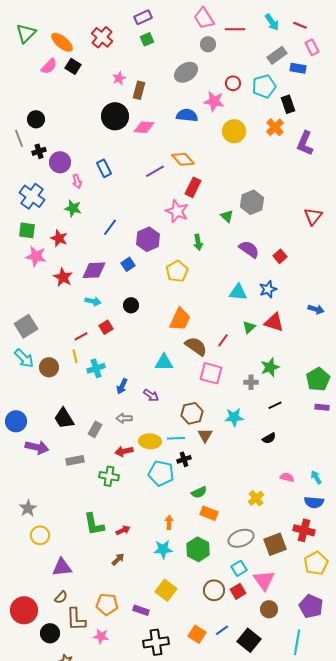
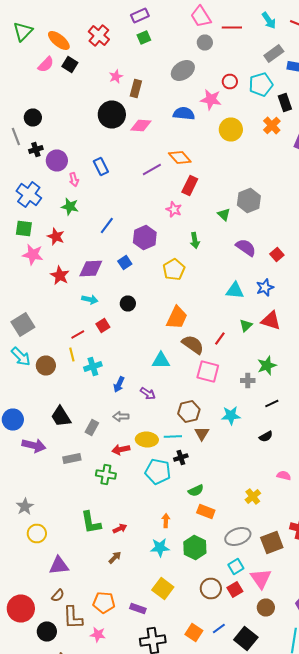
pink star: (177, 211) -> (174, 210), size x0.7

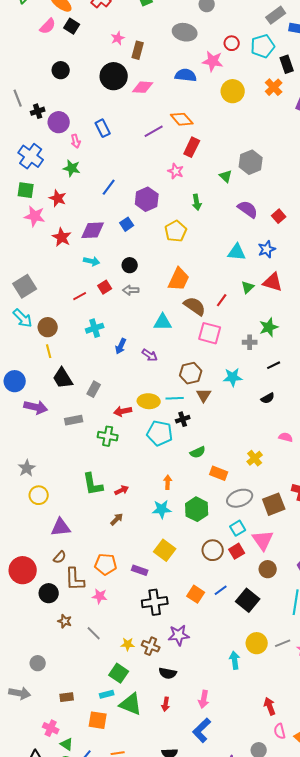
gray ellipse: (183, 70) -> (185, 32), turned 45
black circle: (33, 118) -> (61, 70), moved
yellow line: (72, 354) -> (49, 351), moved
gray arrow: (121, 416) -> (131, 290), moved
orange rectangle: (206, 512) -> (219, 473), moved

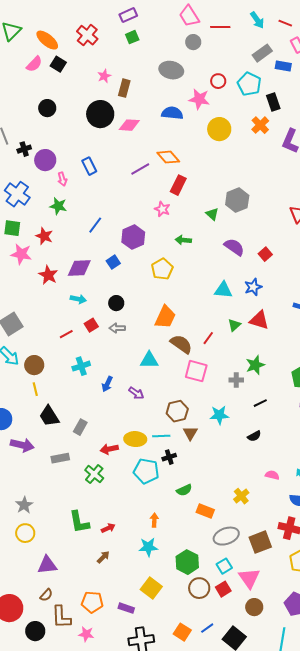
cyan pentagon: (263, 46) -> (249, 84), turned -30
green arrow: (197, 202) -> (183, 240), turned 105
green cross: (108, 436) -> (94, 474), turned 30
gray star: (27, 468) -> (24, 505), moved
green hexagon: (197, 509) -> (187, 562), moved

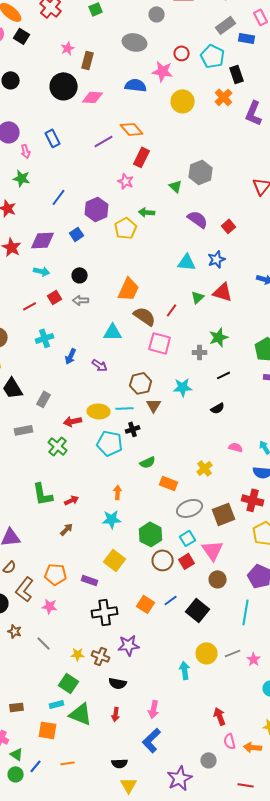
yellow pentagon: (162, 269) -> (126, 228), moved
brown L-shape: (61, 617) -> (25, 589), turned 40

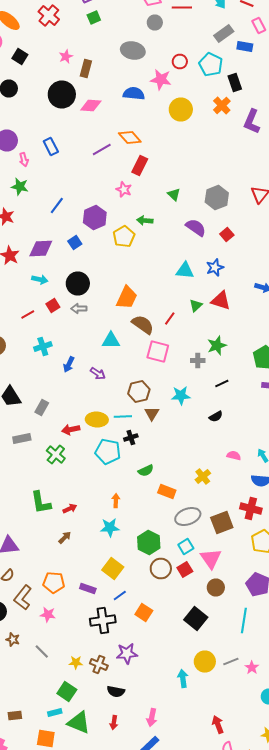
black square: (22, 36) -> (20, 56), moved
gray hexagon: (201, 172) -> (217, 198), moved
black circle: (80, 275) -> (78, 284), size x1.5
blue line: (171, 600) -> (120, 596), moved

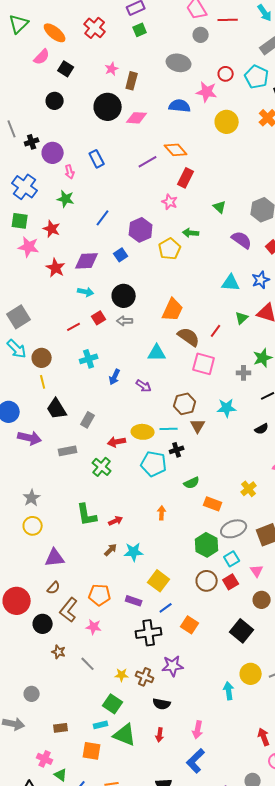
cyan star: (110, 528) -> (134, 552), moved
green hexagon: (149, 542) -> (207, 545), moved
pink triangle: (211, 558) -> (257, 571), size x0.6

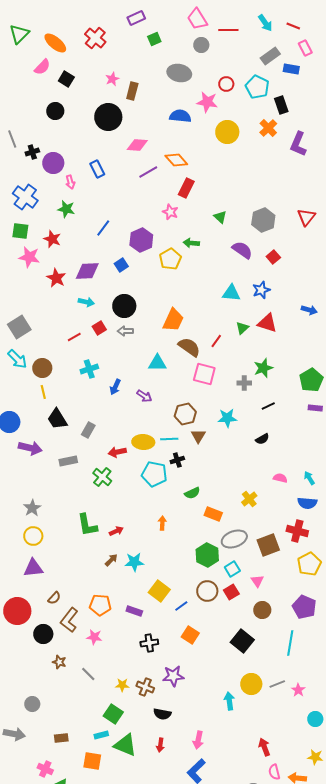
green square: (140, 30) -> (154, 39), moved
pink diamond: (137, 118) -> (137, 145), moved
purple triangle: (55, 558) -> (33, 568), moved
blue line: (166, 608) -> (181, 606), moved
black cross: (149, 633) -> (149, 643), size x0.7

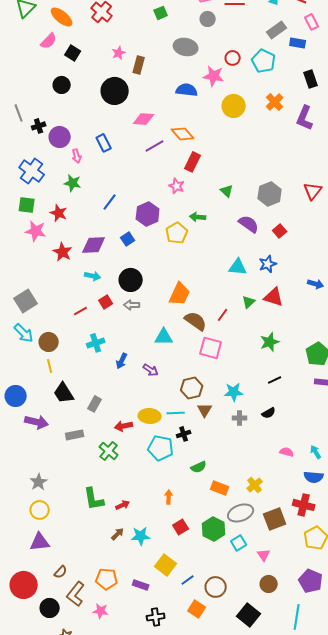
black rectangle: (281, 105) -> (311, 79), moved
gray cross: (244, 383) -> (240, 418), moved
yellow cross: (249, 499) -> (255, 485), moved
brown circle: (207, 591) -> (216, 587), moved
red square: (231, 592) -> (181, 527), moved

